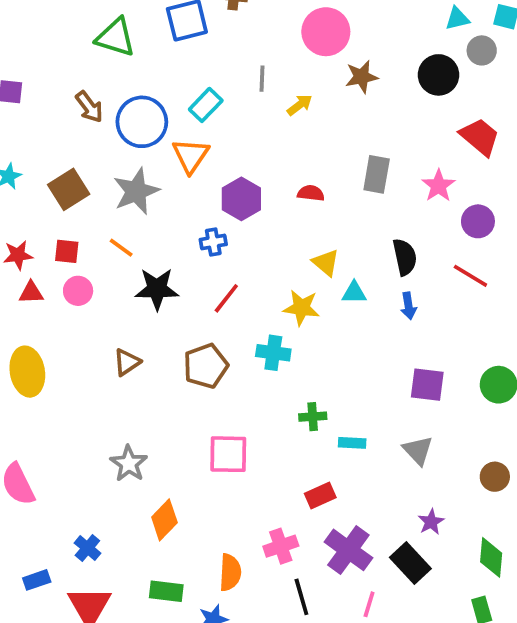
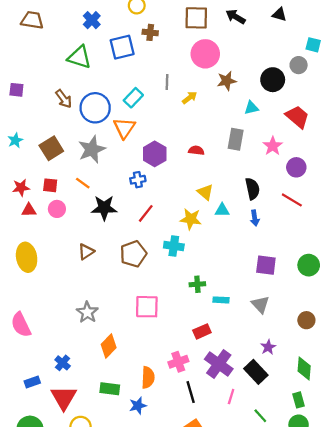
cyan triangle: (457, 19) -> (251, 108), moved

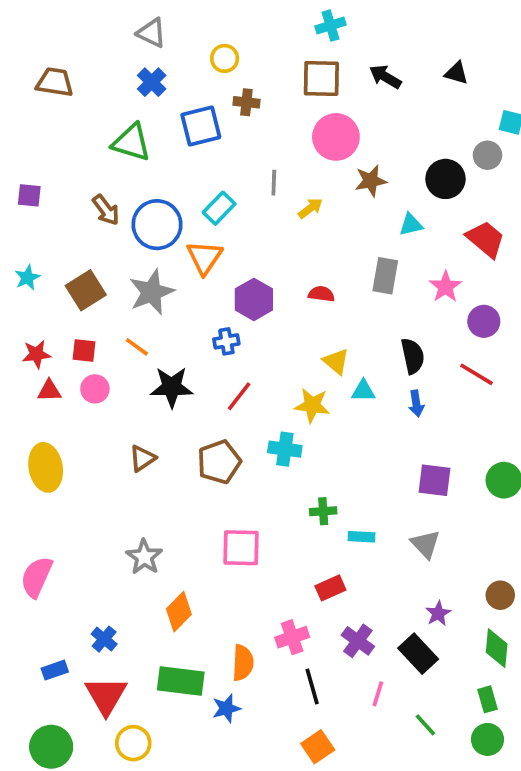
brown circle: (306, 320) -> (500, 595), moved
pink semicircle: (21, 325) -> (37, 577), turned 50
purple cross: (219, 364) -> (358, 641), size x0.7
green rectangle: (110, 389) -> (181, 681), size x1.4

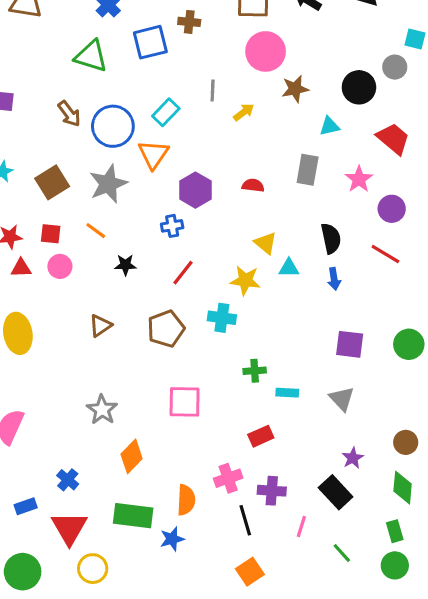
black star: (172, 387) -> (125, 265), size x0.6
purple cross: (358, 641) -> (272, 491), moved, turned -32

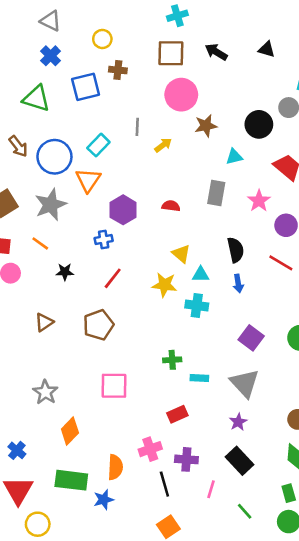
cyan cross: (222, 318) -> (197, 306), moved
purple square: (350, 344) -> (251, 338), turned 30
gray triangle: (342, 399) -> (245, 383), size x1.4
purple star: (353, 458) -> (238, 422), moved

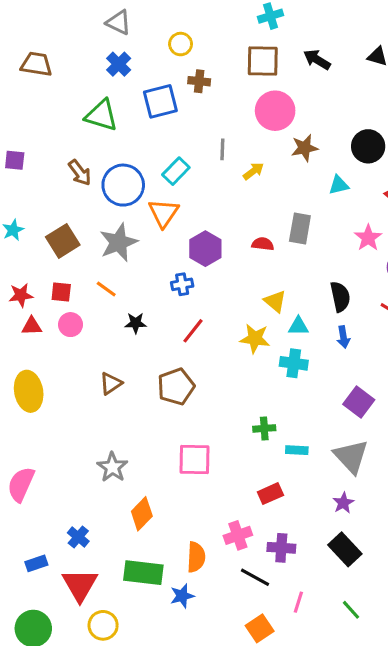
gray rectangle: (216, 193) -> (300, 228), moved
black line: (164, 484) -> (255, 577), turned -45
pink line: (211, 489) -> (298, 602), moved

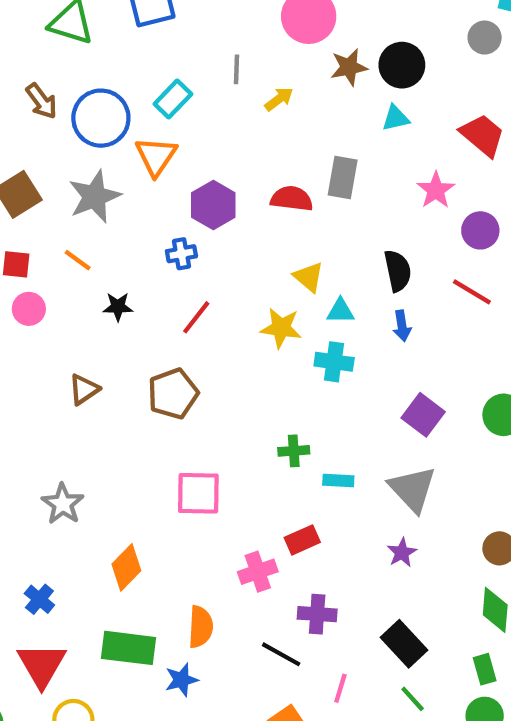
black circle: (368, 146) -> (402, 65), moved
red semicircle: (263, 244) -> (292, 199), size x1.4
gray star: (112, 467) -> (63, 504), moved
pink cross: (238, 535) -> (258, 572), moved
black rectangle: (345, 549) -> (404, 644), moved

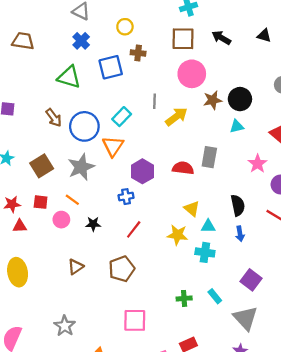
yellow arrow: (279, 99) -> (176, 117), size x1.5
pink circle: (29, 309) -> (61, 220), moved
cyan rectangle: (338, 481) -> (215, 296), moved, turned 48

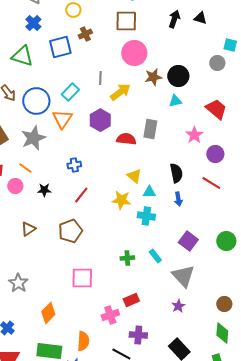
black arrow: (221, 38) -> (174, 19), moved, turned 78
brown cross: (138, 53) -> (85, 34), turned -32
purple hexagon: (142, 171) -> (100, 120), moved

